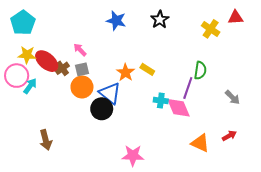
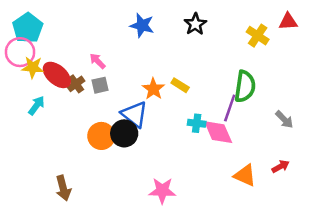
green semicircle: (200, 70) -> (245, 86), size x1.4
pink circle: (17, 76) -> (20, 52), moved
orange circle: (82, 87) -> (101, 136), moved
brown arrow: (46, 140) -> (63, 188), moved

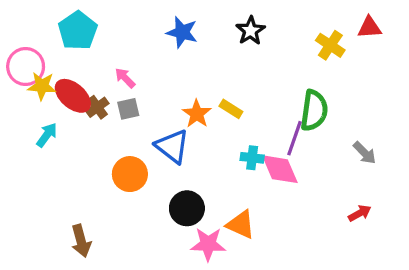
cyan pentagon: (28, 28) -> (78, 31), moved
black circle: (124, 133) -> (187, 208), moved
orange triangle: (245, 175) -> (241, 225), moved

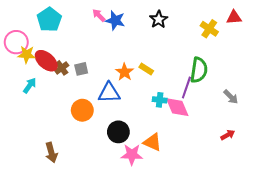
pink arrow: (125, 78) -> (99, 15), moved
blue triangle: (172, 146) -> (109, 93), turned -40

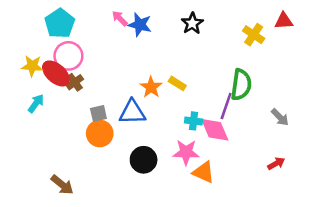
pink circle: (16, 42) -> (68, 56), moved
gray square: (81, 69) -> (98, 113), moved
orange triangle: (152, 142) -> (204, 172), moved
brown arrow: (51, 153) -> (62, 185), turned -36
pink star: (132, 155) -> (186, 152), moved

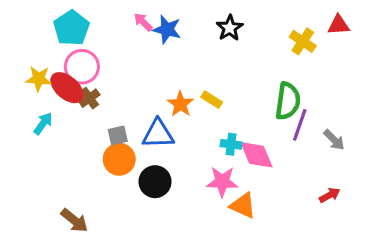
purple line: (226, 106) -> (300, 125), moved
black circle: (144, 160) -> (155, 182), moved

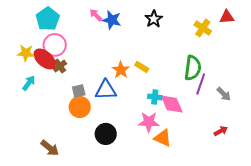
black circle: (155, 182) -> (106, 134), moved

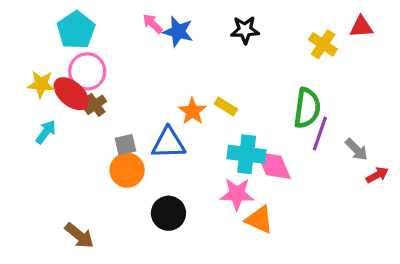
black star: (154, 19) -> (245, 30), turned 30
cyan cross: (155, 97) -> (247, 154), size x1.6
red arrow: (221, 131) -> (377, 175), moved

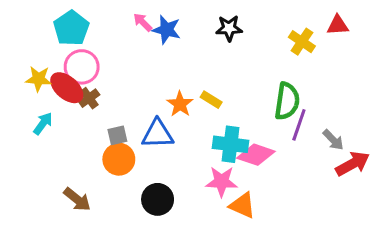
pink diamond: (274, 165) -> (256, 155), turned -48
red arrow: (377, 175) -> (353, 164), size x1.6
brown arrow: (79, 236) -> (77, 199), moved

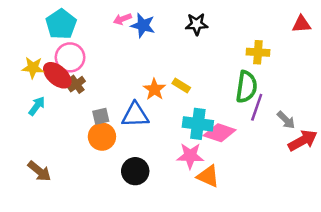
pink arrow: (143, 22) -> (122, 19), turned -66
red triangle: (338, 25) -> (301, 24), moved
yellow cross: (302, 42) -> (258, 52), moved, turned -30
brown arrow: (77, 199) -> (39, 171), moved

